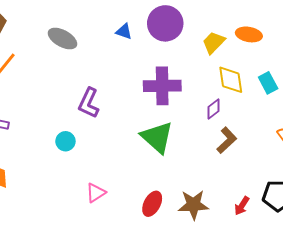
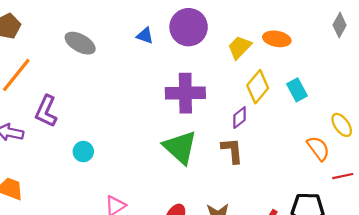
yellow diamond: (231, 80) -> (258, 87), turned 48
purple L-shape: (89, 103) -> (46, 111), moved
brown L-shape: (227, 140) -> (232, 150), moved, turned -52

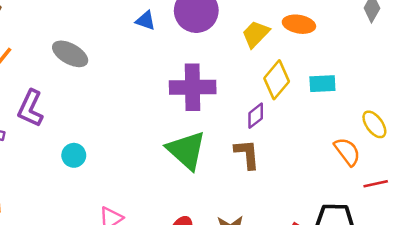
gray ellipse: (80, 43) -> (70, 54), moved
cyan rectangle: (297, 90) -> (322, 84), turned -65

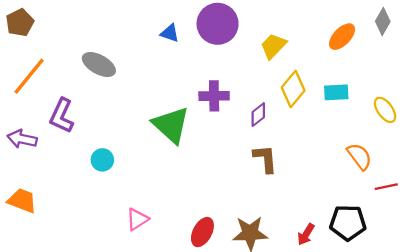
orange ellipse: (299, 24) -> (342, 37), moved, turned -56
purple cross: (193, 87) -> (214, 96), size x0.7
purple diamond: (256, 116) -> (258, 115), moved
yellow ellipse: (374, 124) -> (385, 110), moved
green triangle: (186, 150) -> (171, 125), moved

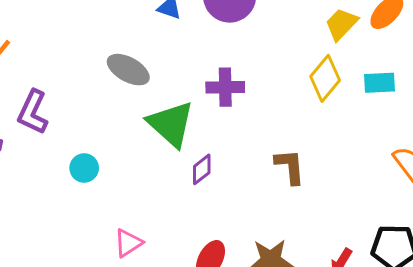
yellow trapezoid: (273, 46) -> (341, 24), moved
gray ellipse: (99, 65) -> (128, 70), moved
purple diamond: (258, 115) -> (202, 169), moved

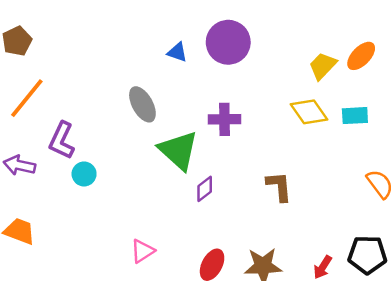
gray ellipse: (128, 70) -> (142, 104), turned 32
yellow diamond: (325, 78) -> (309, 112), turned -75
cyan circle: (84, 168) -> (84, 174), moved

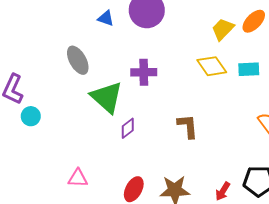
pink triangle: (142, 251) -> (78, 178), turned 35

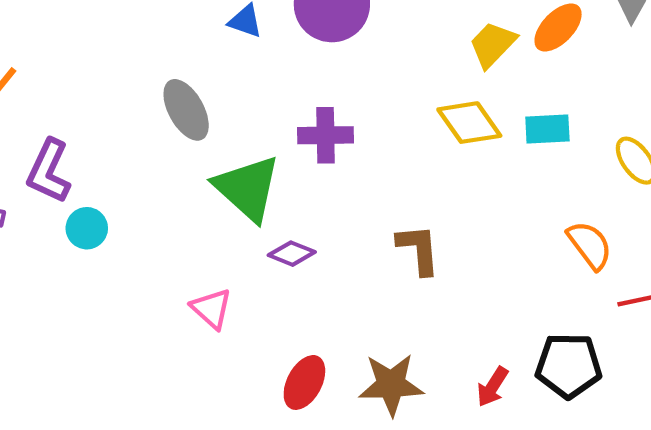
purple diamond: (128, 128) -> (292, 254), turned 60
pink triangle: (78, 178) -> (211, 309), moved, turned 40

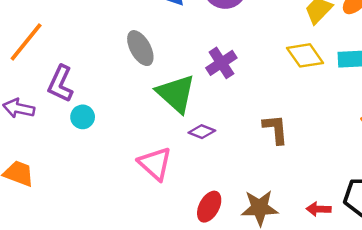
purple cross: (326, 135) -> (221, 63), turned -32
pink triangle: (211, 309) -> (155, 164), size x1.4
red arrow: (493, 387) -> (319, 209), turned 60

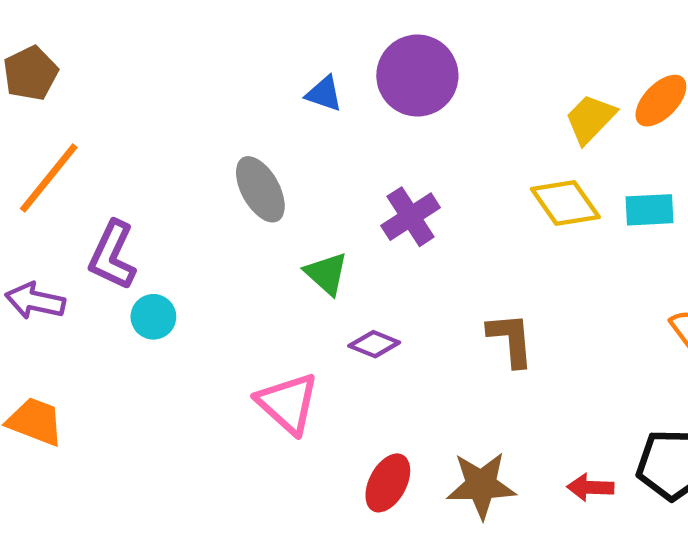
green triangle: (176, 94) -> (326, 274), size x0.6

